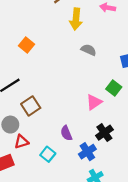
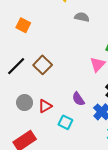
brown square: (31, 106) -> (43, 65), moved
red triangle: (21, 142) -> (45, 106), moved

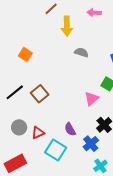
cyan square: (65, 122) -> (56, 150), size x1.5

